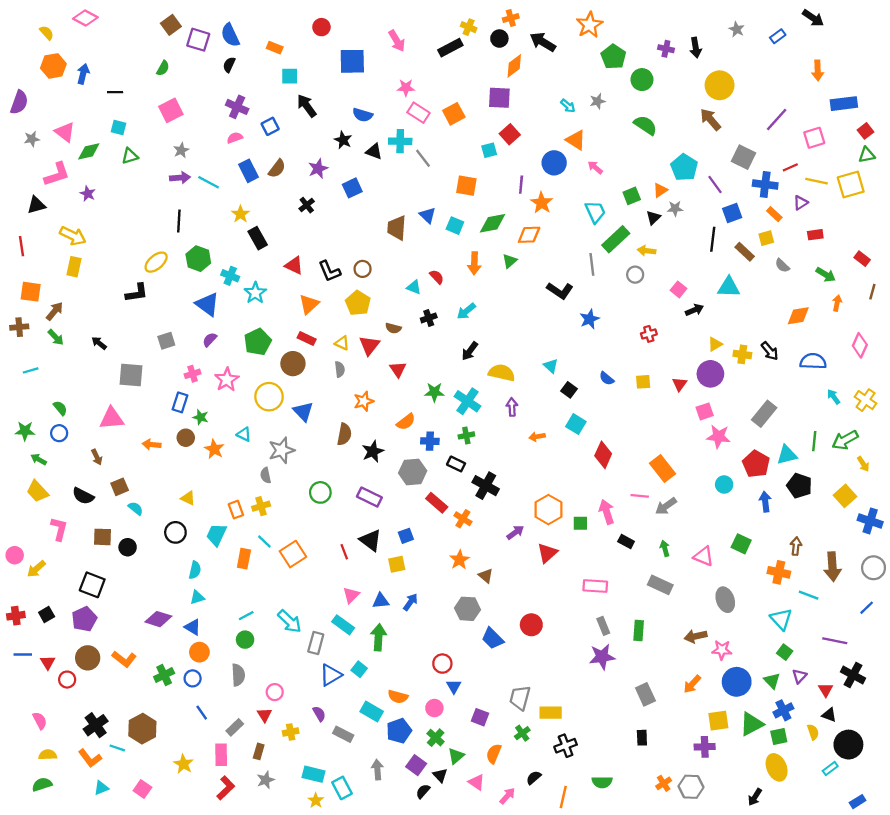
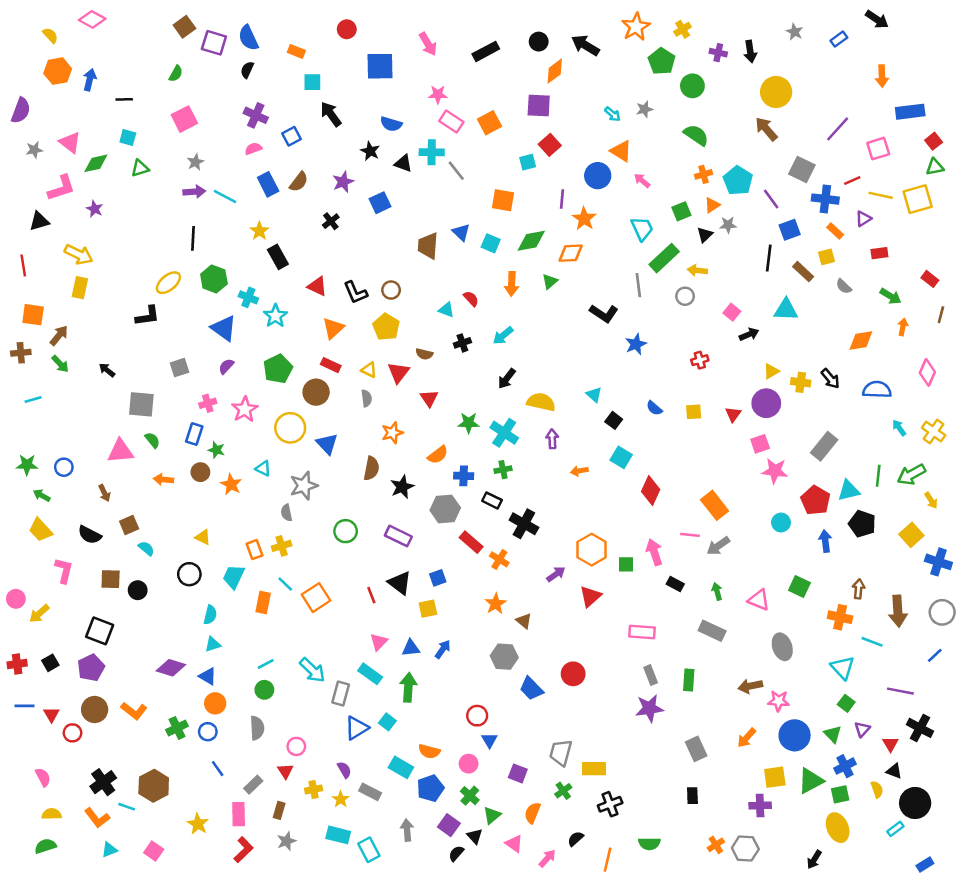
orange cross: (511, 18) -> (704, 174), moved
yellow cross: (469, 27) -> (683, 29), moved, turned 35
green semicircle: (60, 408) -> (152, 440), moved
yellow star: (316, 800) -> (341, 799), moved

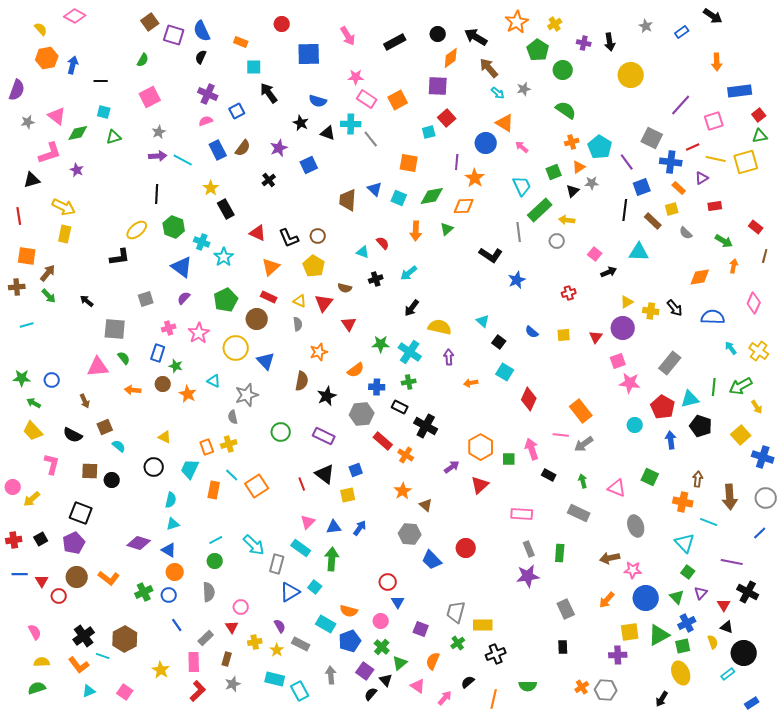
brown arrow: (766, 129) -> (489, 68), moved

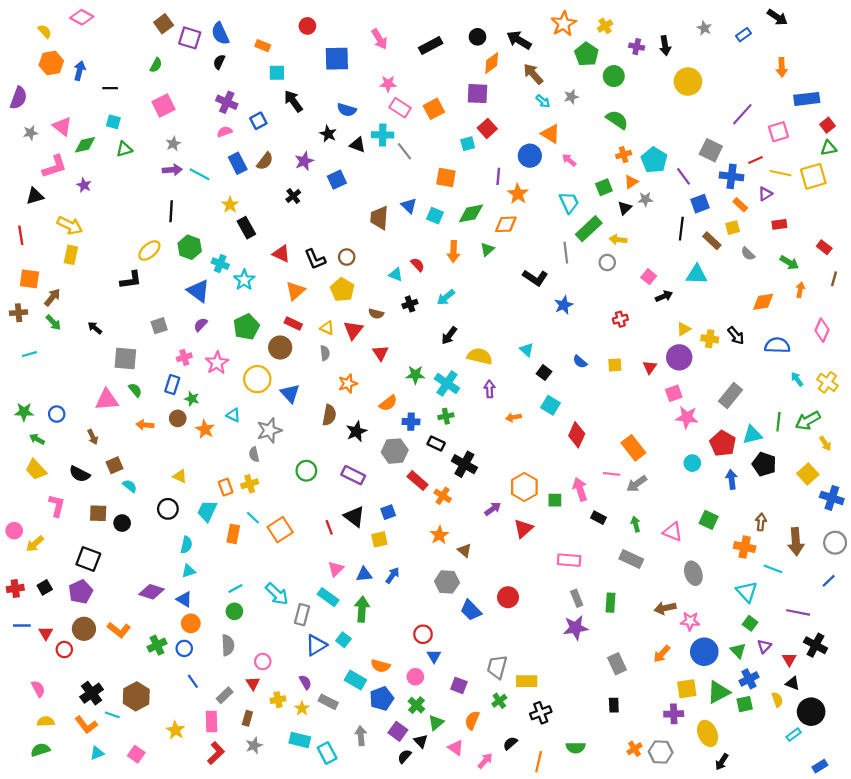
yellow ellipse: (681, 673) -> (708, 733), moved

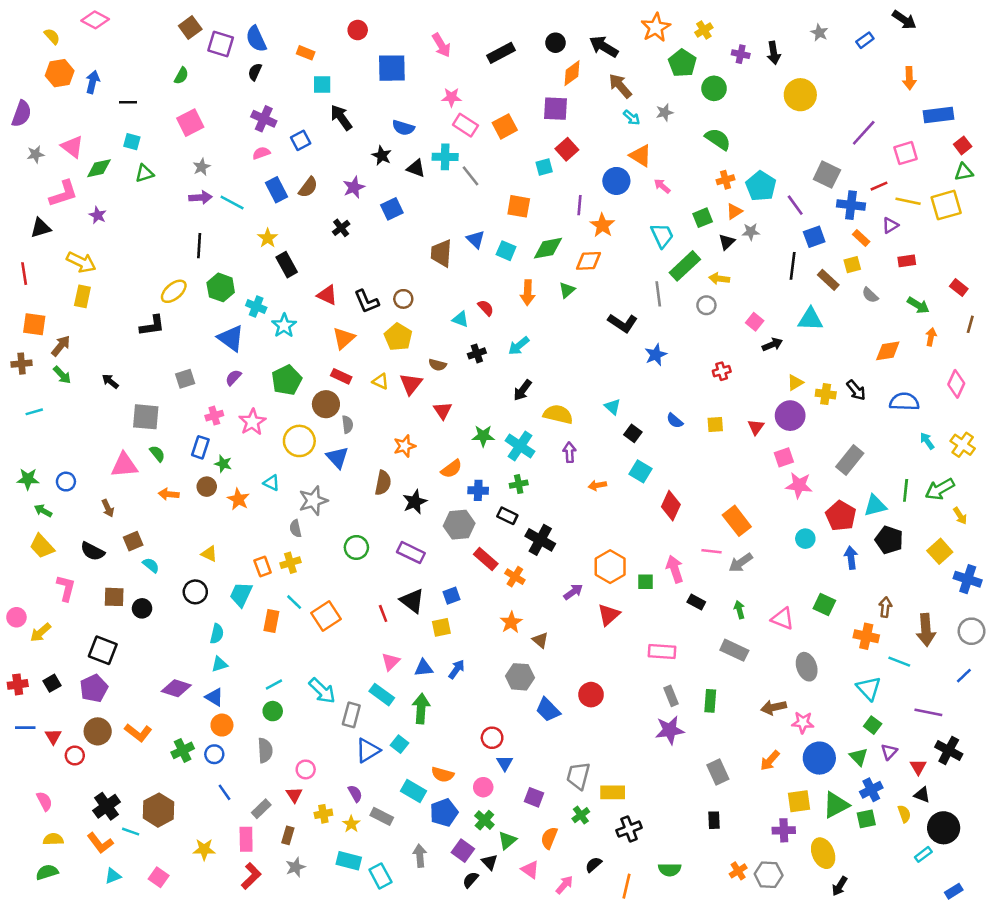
gray semicircle: (325, 353) -> (347, 424), moved
yellow star: (176, 730) -> (204, 849), turned -30

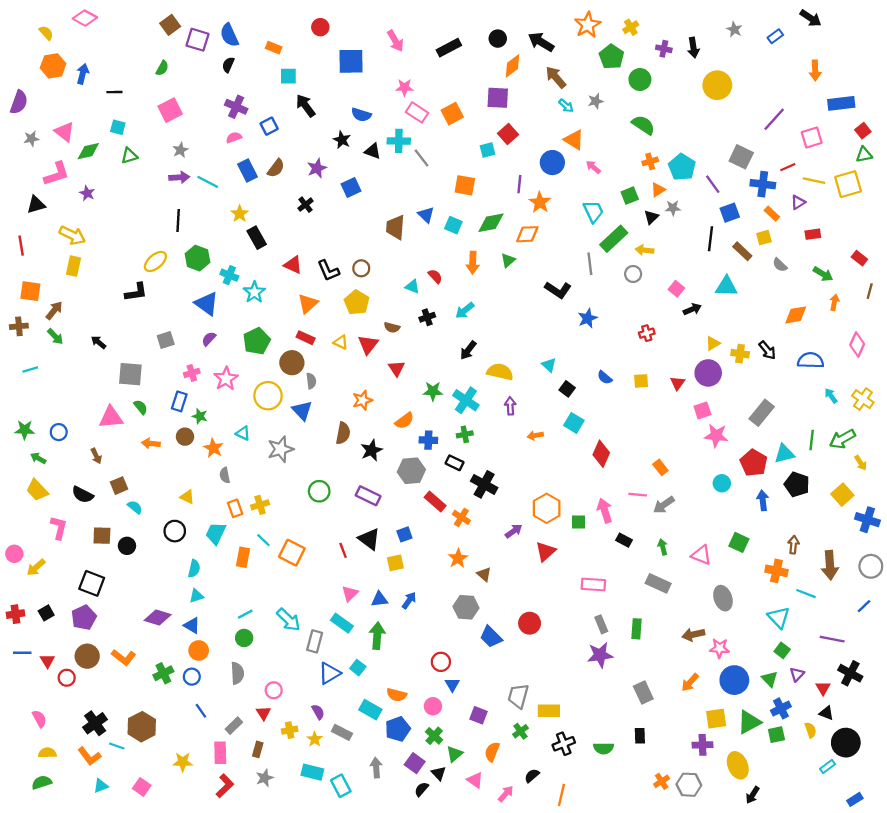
orange rectangle: (737, 521) -> (660, 467), size x0.6
gray semicircle: (295, 528) -> (225, 475), moved
orange square: (326, 616) -> (292, 553), turned -30
green semicircle: (670, 870) -> (604, 748), moved

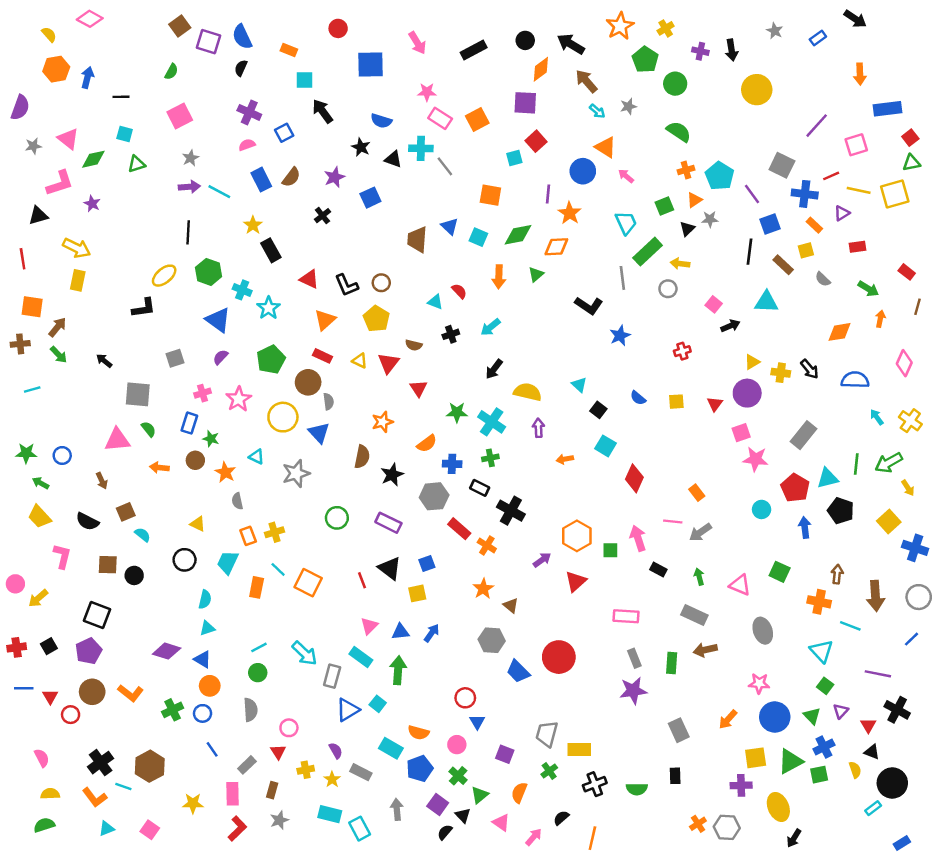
red circle: (530, 623) -> (559, 657), size x1.4
brown arrow: (693, 635) -> (705, 650), moved

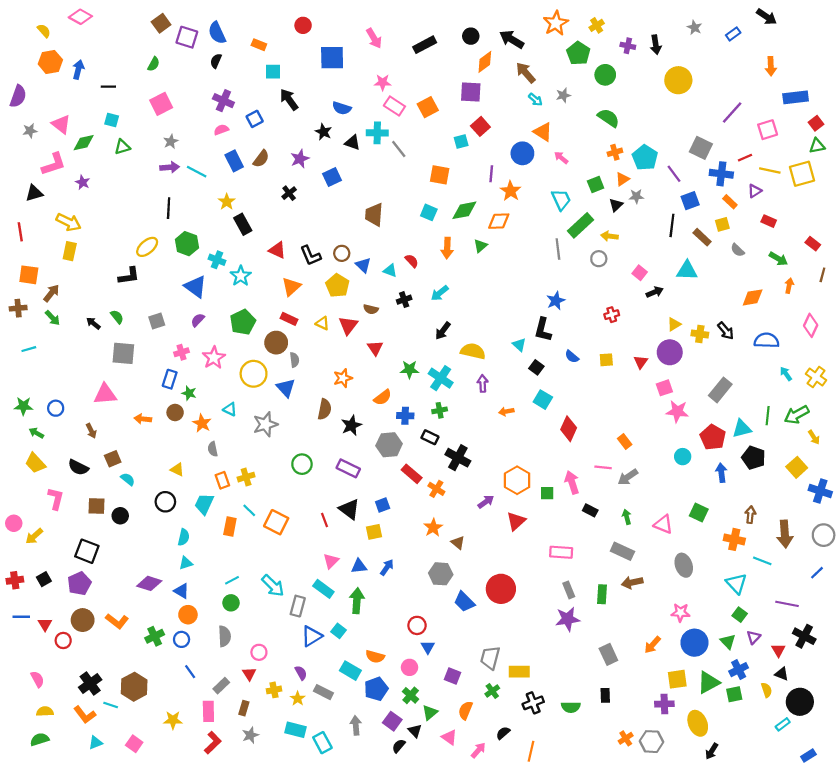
blue triangle: (450, 226) -> (363, 265), moved
red rectangle: (858, 247) -> (769, 221), turned 32
black L-shape: (589, 306) -> (543, 330), moved, turned 70
green semicircle: (149, 429) -> (117, 317), moved

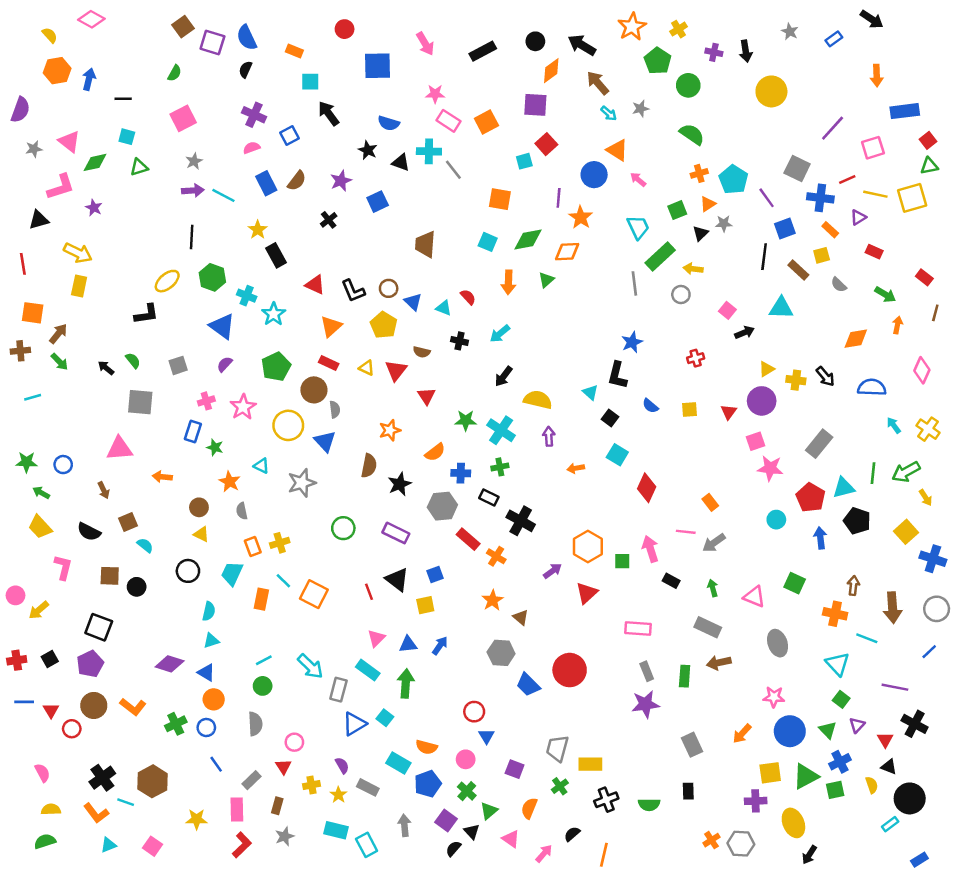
black cross: (404, 300) -> (460, 341), turned 32
brown circle: (175, 412) -> (199, 507), moved

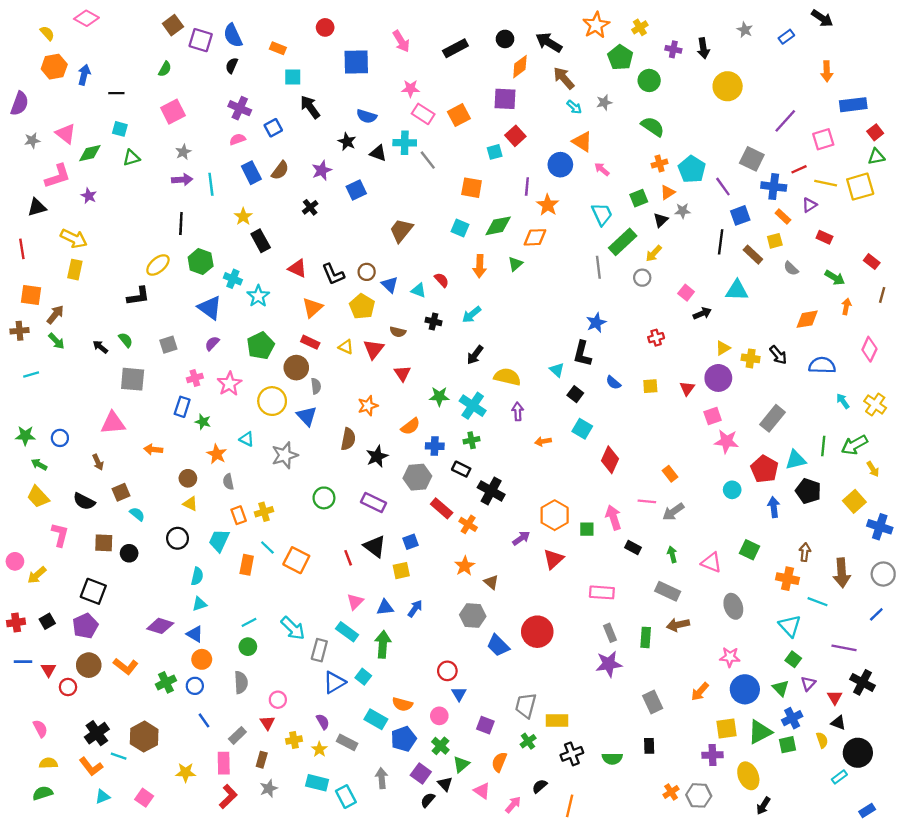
cyan line: (223, 195) -> (211, 184), turned 55
brown trapezoid: (425, 244) -> (401, 230), turned 35
yellow arrow: (693, 269) -> (654, 253), turned -54

